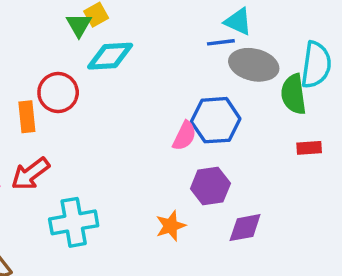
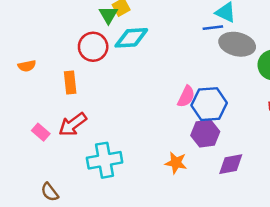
red circle: (58, 92) -> (93, 47), moved
blue hexagon: (216, 120) -> (209, 104), moved
orange star: (171, 226) -> (176, 163), turned 30

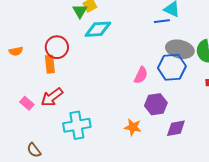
gray ellipse: (237, 44) -> (180, 49), moved
red circle: (93, 47) -> (57, 47), moved
blue hexagon: (209, 104) -> (172, 67), moved

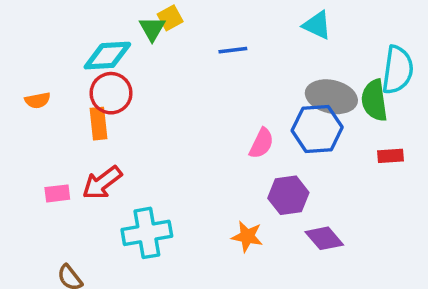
blue line: (162, 21) -> (233, 50), moved
cyan diamond: (98, 29) -> (107, 56), moved
pink rectangle: (27, 103) -> (57, 193), turned -48
purple diamond: (176, 128) -> (324, 238), turned 60

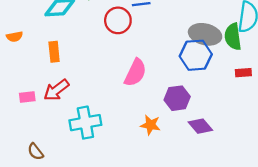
red circle: (111, 93) -> (118, 20), moved
pink semicircle: (262, 143) -> (135, 73), moved, size x1.4

